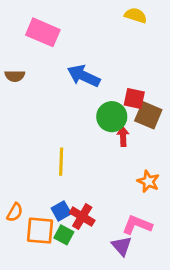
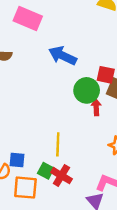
yellow line: (61, 162) -> (58, 144), moved
blue square: (61, 211) -> (17, 160), moved, turned 35
green square: (64, 235) -> (46, 171), moved

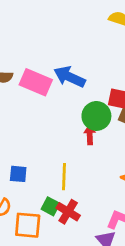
pink rectangle: (28, 18) -> (36, 82), moved
red arrow: (96, 107) -> (90, 135), moved
blue square: (17, 160) -> (18, 174), moved

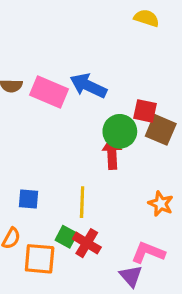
red arrow: (90, 135) -> (112, 153), size x1.4

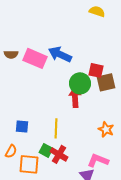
brown square: (161, 130) -> (106, 82), turned -36

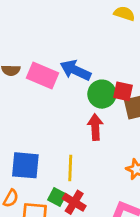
green circle: (80, 83) -> (102, 94), moved
blue square: (22, 126) -> (25, 165), size x1.6

